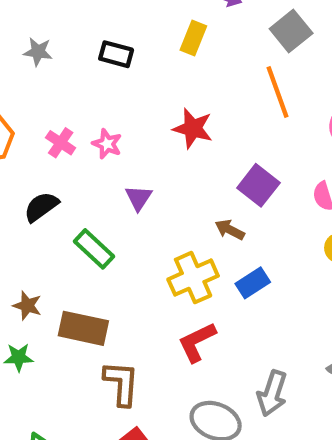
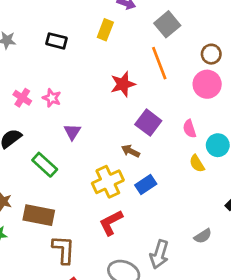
red star: (193, 128) -> (123, 84), moved, turned -30

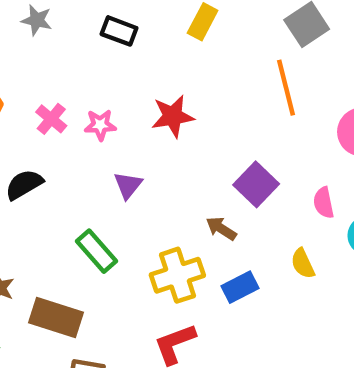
red star: (123, 84) -> (173, 116), moved
pink star: (52, 98) -> (100, 125), turned -30
yellow semicircle: (197, 164) -> (303, 264), moved
green rectangle: (45, 165) -> (96, 251), moved

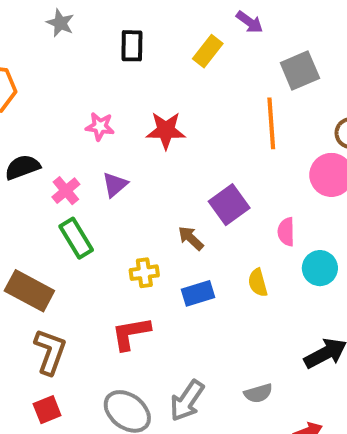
black rectangle: (119, 31) -> (132, 46), turned 60
pink cross: (51, 119) -> (66, 191), moved
yellow cross: (177, 275) -> (144, 273), size x0.6

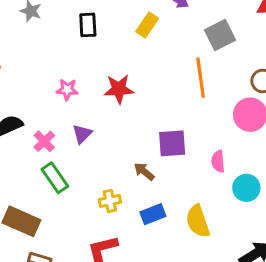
purple square: (229, 205) -> (172, 143), turned 36
yellow semicircle: (258, 283) -> (198, 221), moved, size x1.5

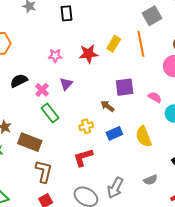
yellow rectangle: (147, 25) -> (114, 44), moved
pink semicircle: (218, 161) -> (155, 97), turned 128

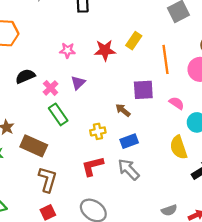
orange line: (141, 44) -> (165, 59), moved
yellow semicircle: (144, 137) -> (179, 147), moved
gray semicircle: (150, 180) -> (169, 210), moved
gray arrow: (115, 188) -> (129, 169), moved, turned 105

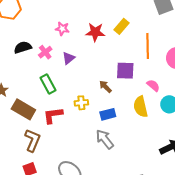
pink cross: (51, 88) -> (45, 52), moved
yellow semicircle: (179, 147) -> (141, 107), moved
red L-shape: (92, 166) -> (53, 115), moved

